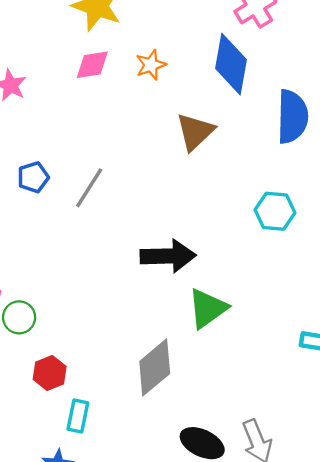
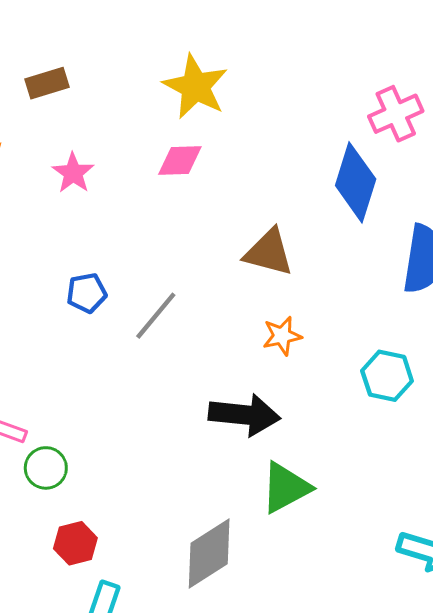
orange star: (151, 65) -> (282, 336), moved
brown triangle: (195, 132) -> (269, 252), moved, turned 51

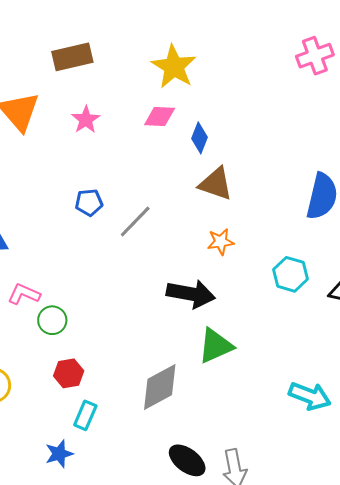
brown rectangle: (47, 83) -> (72, 57), size x1.4
pink cross: (396, 114) -> (315, 56), moved
blue diamond: (356, 182) -> (199, 138), moved, size x0.6

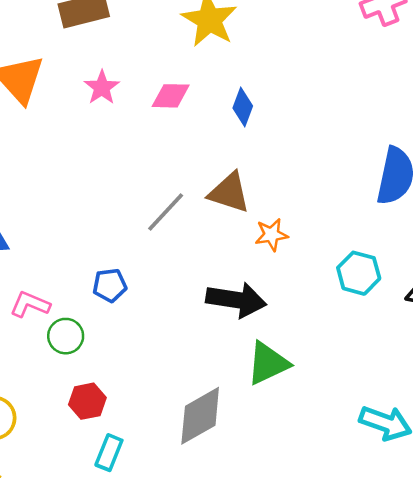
pink diamond: (160, 116) -> (171, 96), moved
brown triangle: (216, 184) -> (229, 193), moved
blue pentagon: (89, 202) -> (110, 285), moved

